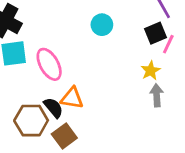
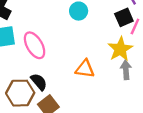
yellow star: (151, 71) -> (120, 49), size x1.5
orange triangle: (72, 98) -> (85, 69), moved

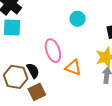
pink ellipse: (35, 45) -> (53, 51), moved

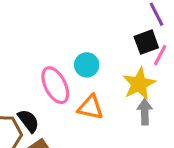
cyan circle: (78, 19) -> (87, 65), moved

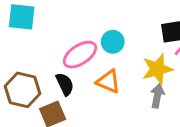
pink ellipse: (55, 85) -> (80, 55), turned 72
black semicircle: (28, 121) -> (65, 84), moved

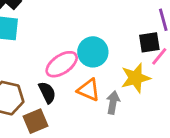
cyan circle: (113, 42) -> (93, 52), size x1.4
gray arrow: (157, 96) -> (113, 103), moved

